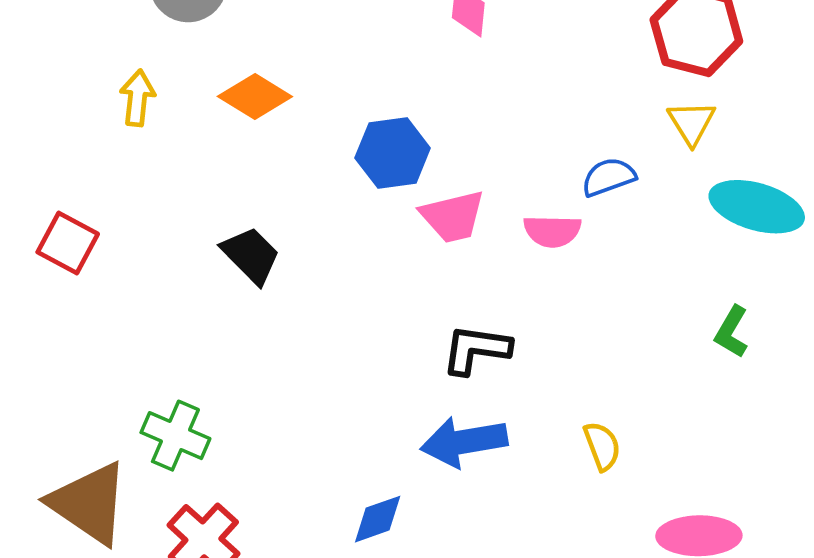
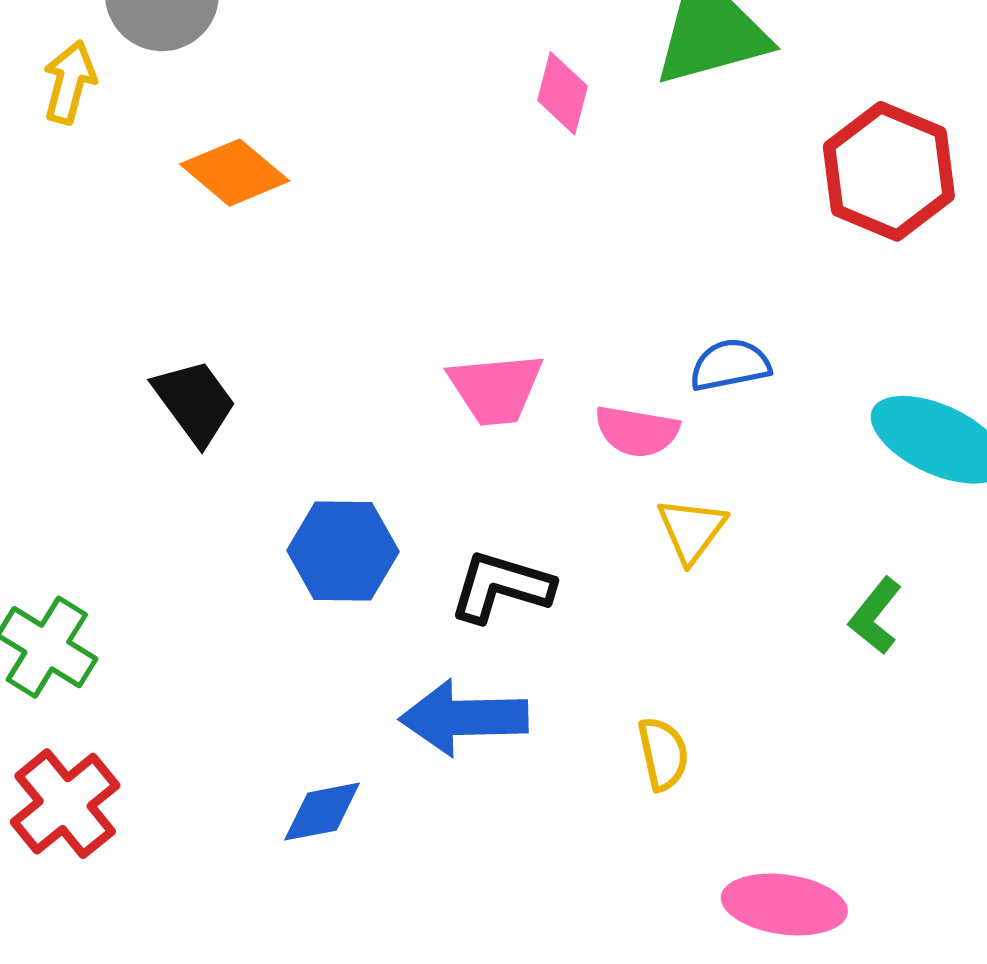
yellow arrow: (137, 98) -> (69, 82), moved
yellow triangle: (691, 123) -> (692, 530), moved
blue hexagon: (393, 153) -> (343, 551), moved

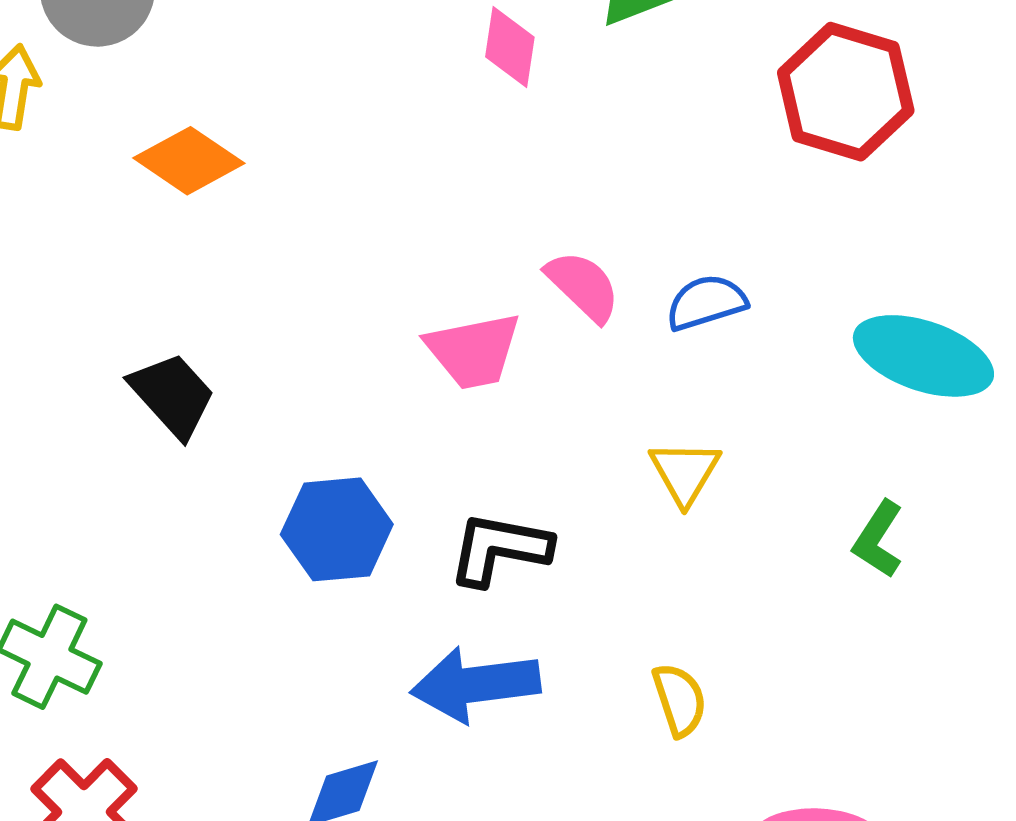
pink semicircle: (637, 431) -> (583, 286), moved, turned -140

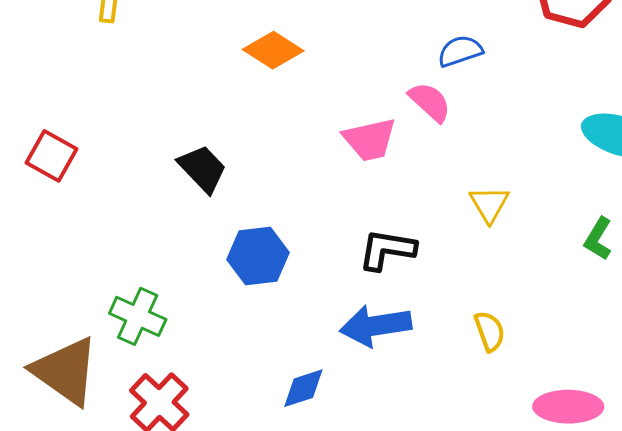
orange diamond: (189, 161) -> (273, 50), moved
blue semicircle: (706, 302) -> (460, 51), moved
blue hexagon: (337, 529) -> (258, 256), moved

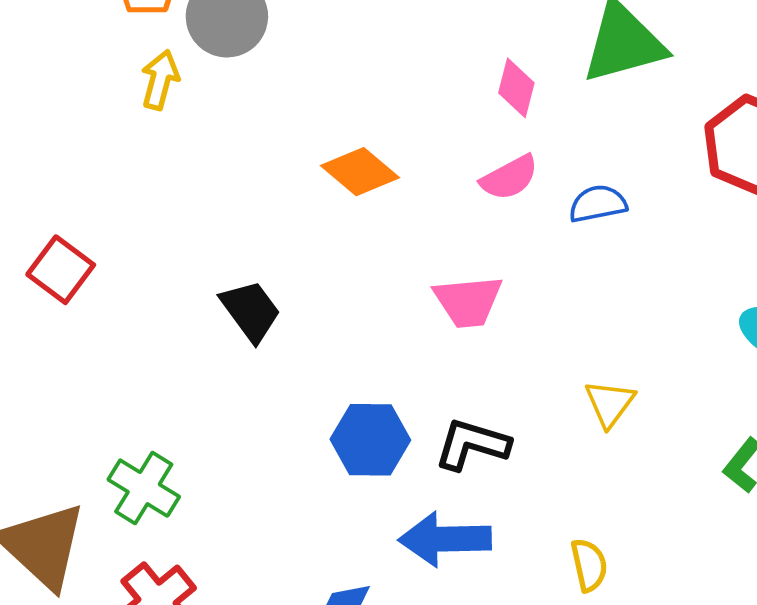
pink semicircle: (430, 102) -> (509, 178), moved, turned 102
blue hexagon: (258, 256) -> (370, 440), moved

